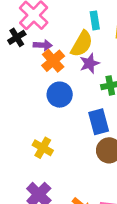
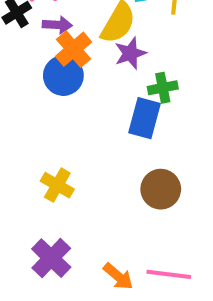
blue circle: (60, 95) -> (63, 76), moved
blue rectangle: (99, 122) -> (145, 118), moved, turned 30

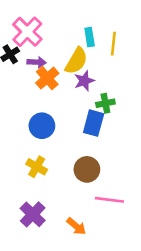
blue circle: (63, 76) -> (42, 126), moved
brown circle: (161, 189) -> (87, 169), moved
pink line: (169, 274) -> (109, 200), moved

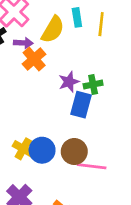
yellow semicircle: (76, 61) -> (53, 30), moved
purple star: (84, 81) -> (69, 82), moved
blue circle: (42, 126) -> (42, 150), moved
pink line: (109, 200) -> (92, 166), moved

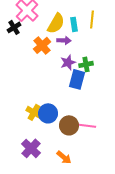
cyan rectangle: (77, 17) -> (74, 24), moved
purple arrow: (23, 43) -> (64, 40), moved
brown circle: (74, 152) -> (69, 125), moved

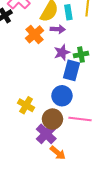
blue circle: (48, 113) -> (62, 96), moved
brown circle: (69, 125) -> (52, 119), moved
purple cross: (31, 148) -> (46, 134), moved

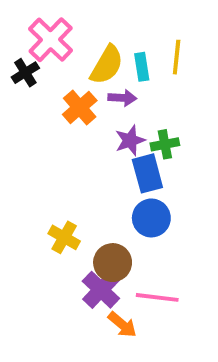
blue rectangle: (72, 70) -> (147, 173), turned -30
blue circle: (62, 96) -> (151, 218), moved
pink line: (80, 119) -> (157, 297), moved

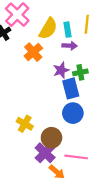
purple arrow: (122, 98) -> (70, 46), moved

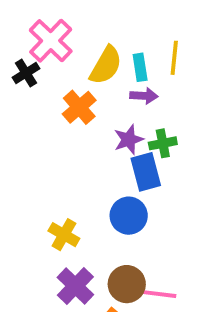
blue circle: (73, 113) -> (129, 216), moved
brown circle: (51, 138) -> (127, 284), moved
purple cross: (45, 153) -> (75, 286), moved

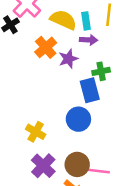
yellow semicircle: (106, 65) -> (63, 20), turned -96
purple star: (129, 140) -> (68, 59), moved

